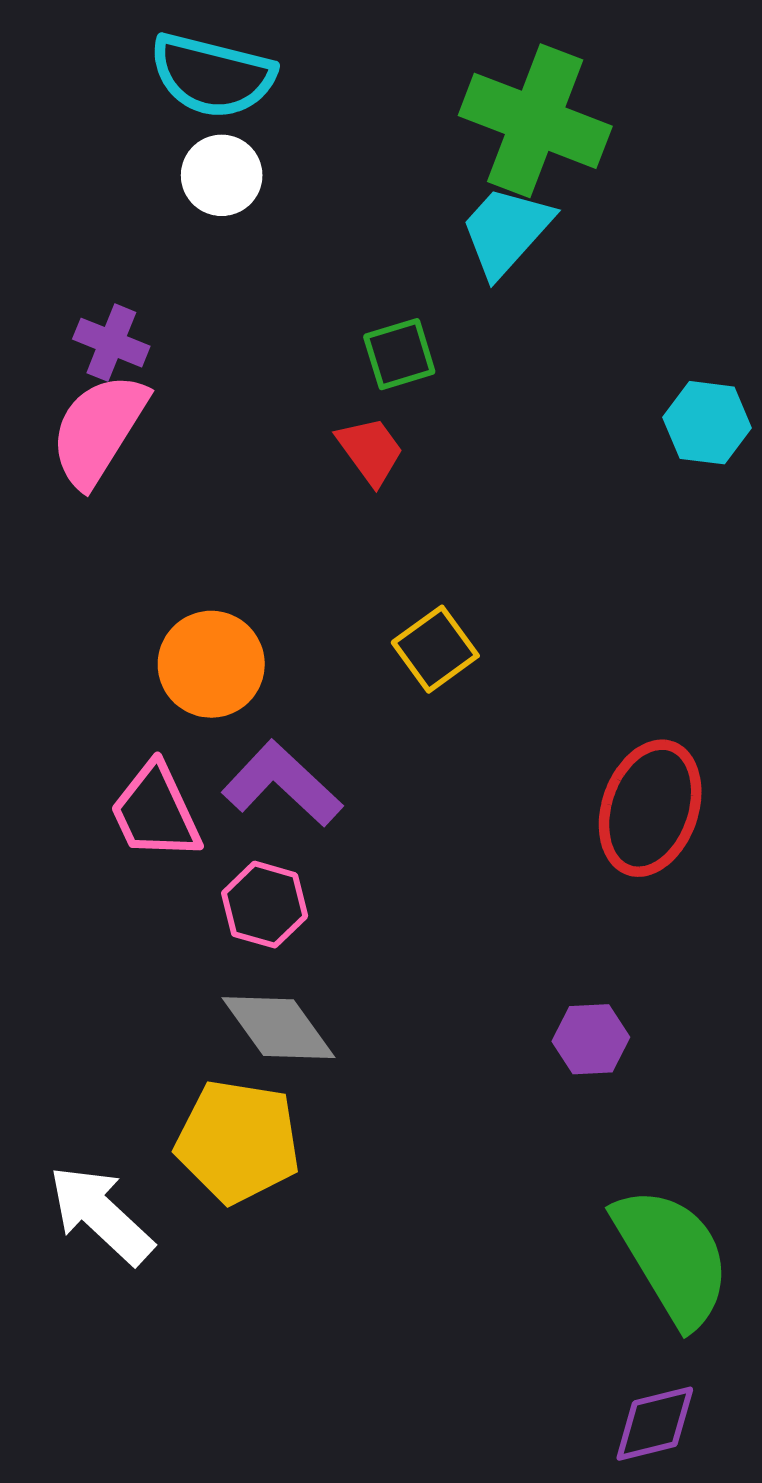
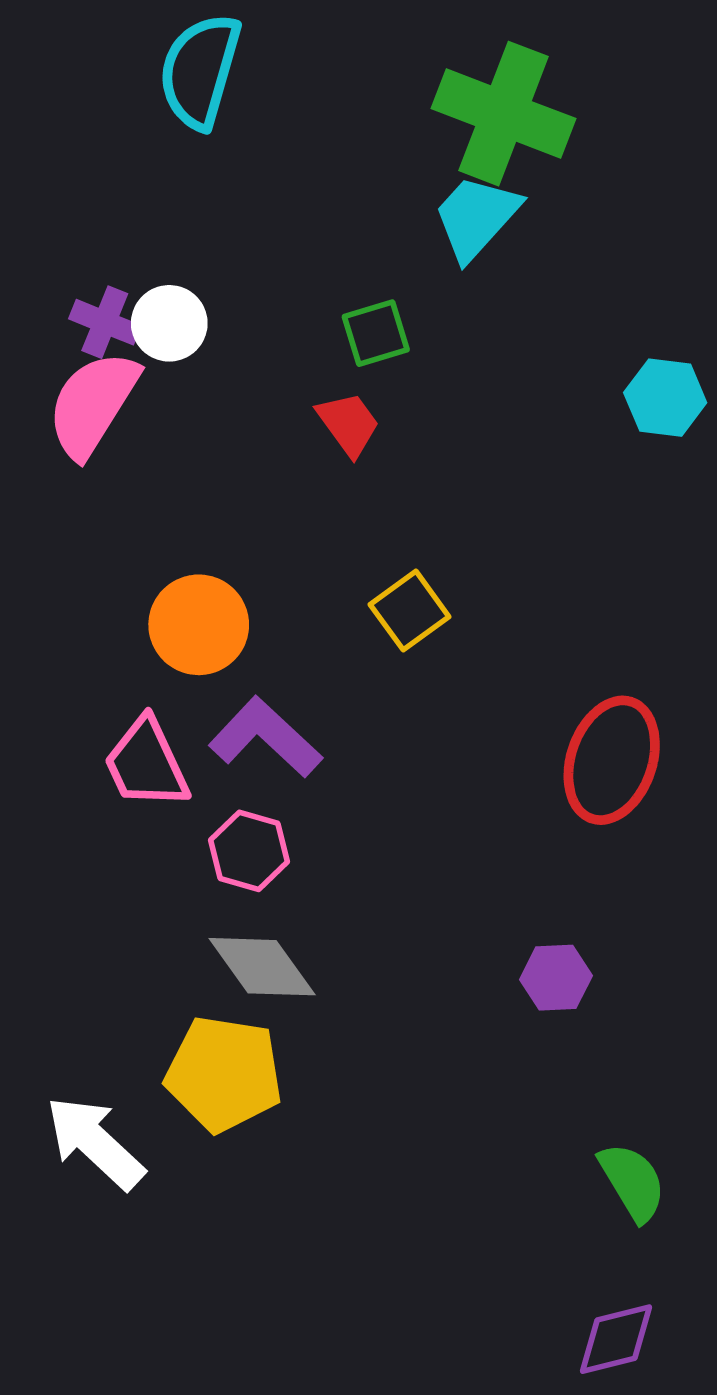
cyan semicircle: (212, 75) -> (200, 71), turned 92
white circle: (222, 175) -> (169, 323), moved
green semicircle: (672, 1256) -> (632, 1182), size x0.6

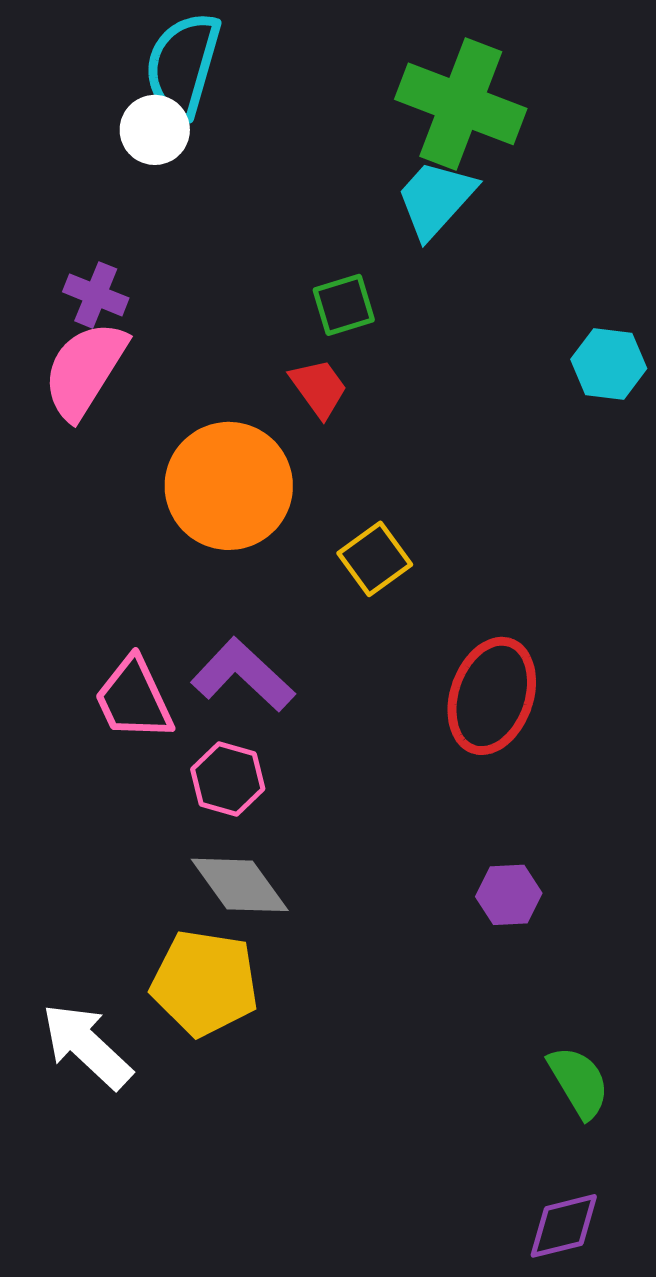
white circle: (169, 323) -> (155, 130), moved
orange circle: (199, 625) -> (229, 486), moved, size x1.4
red ellipse: (612, 760) -> (492, 696), moved

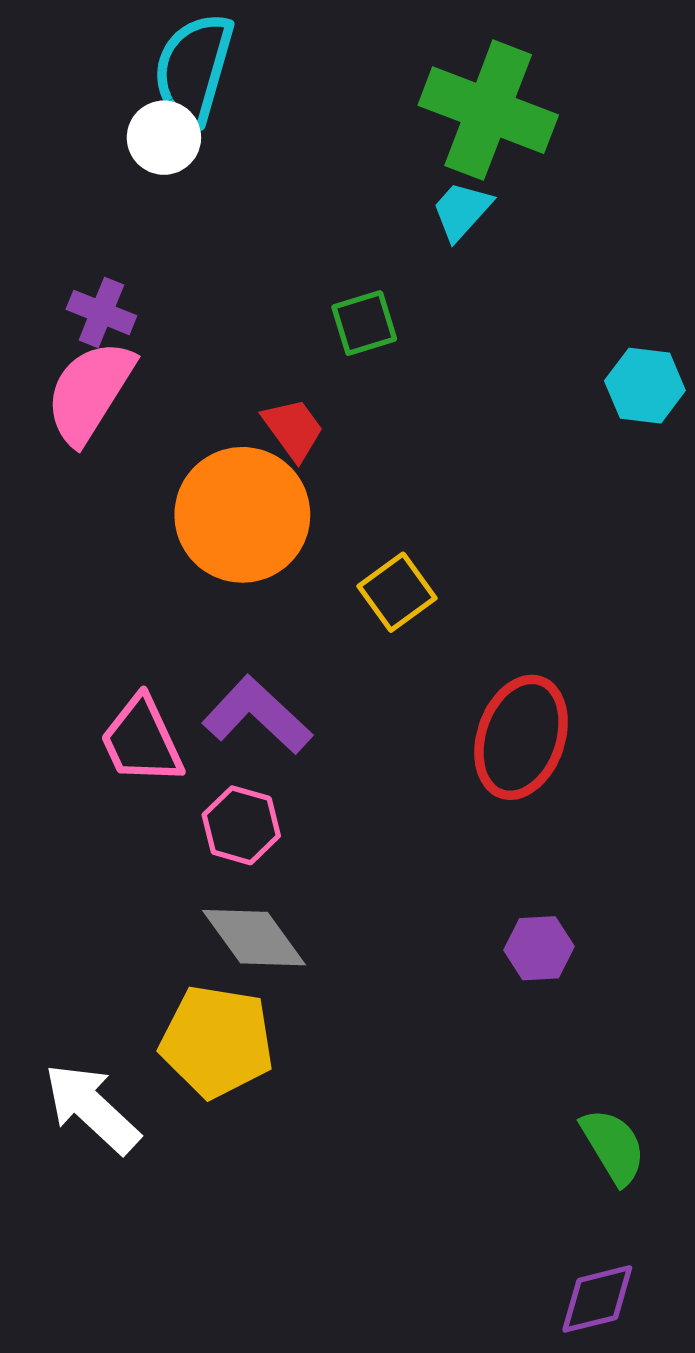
cyan trapezoid: (436, 199) -> (462, 211), size x0.7
red trapezoid: (319, 388) -> (293, 429), moved

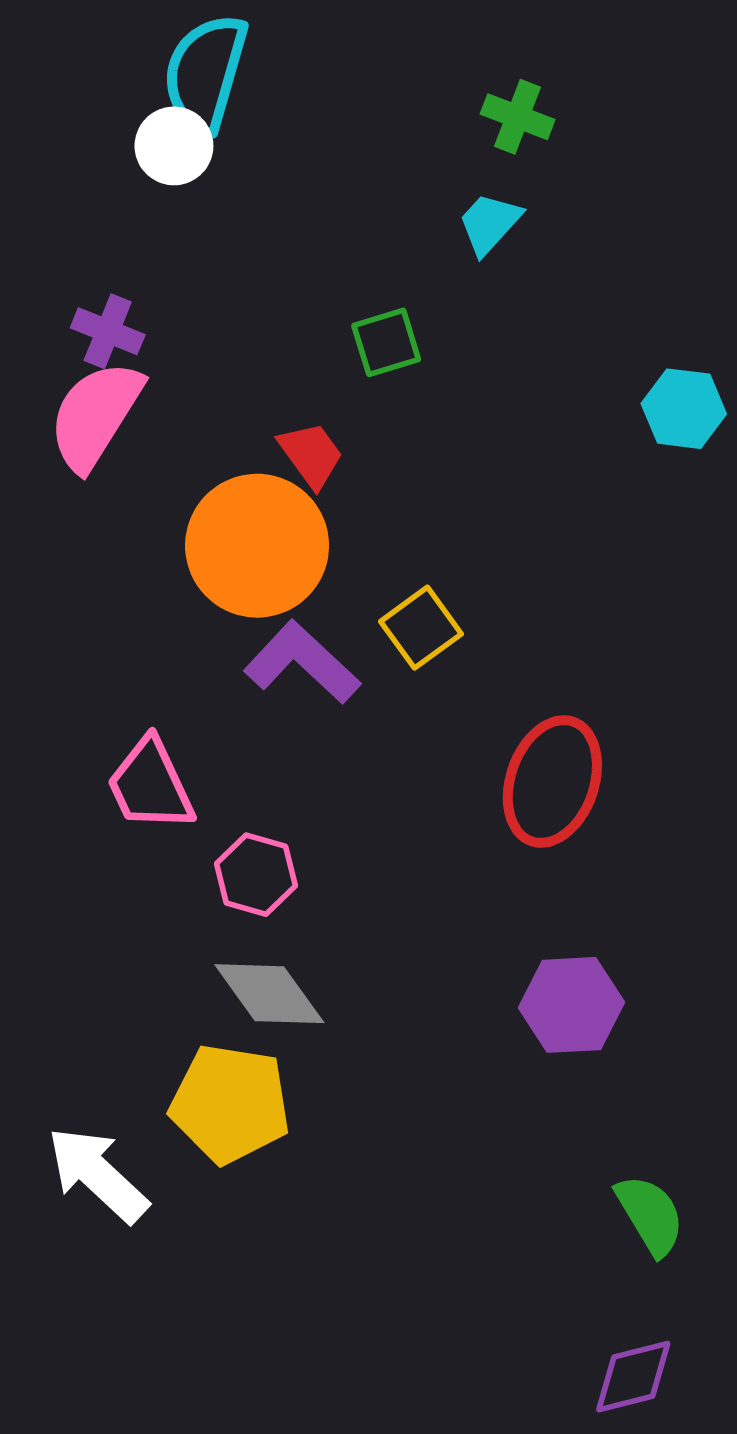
green cross: (488, 110) -> (518, 117), size x0.5
purple L-shape: (257, 715) -> (302, 662), moved
purple hexagon: (539, 948) -> (571, 1005), size x1.4

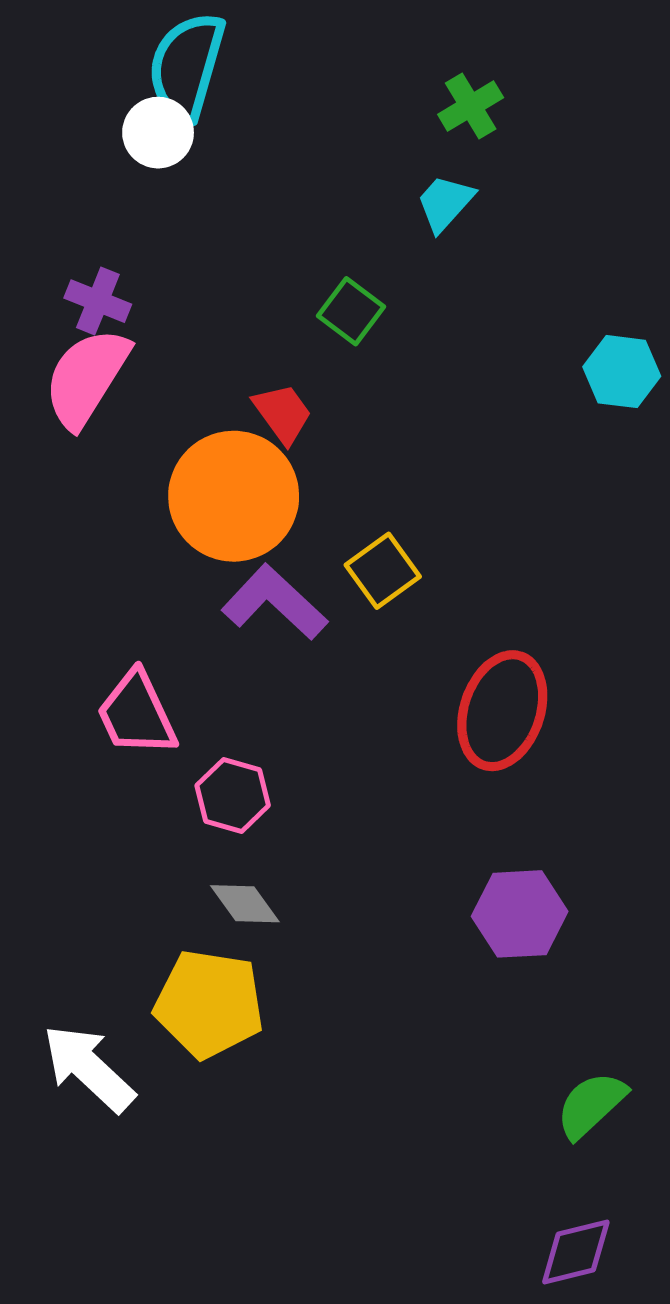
green cross: (518, 117) -> (471, 106), turned 38
green square: (386, 342) -> (351, 311), turned -36
gray diamond: (269, 994) -> (245, 904), size x0.7
green semicircle: (650, 1215) -> (591, 1105), turned -102

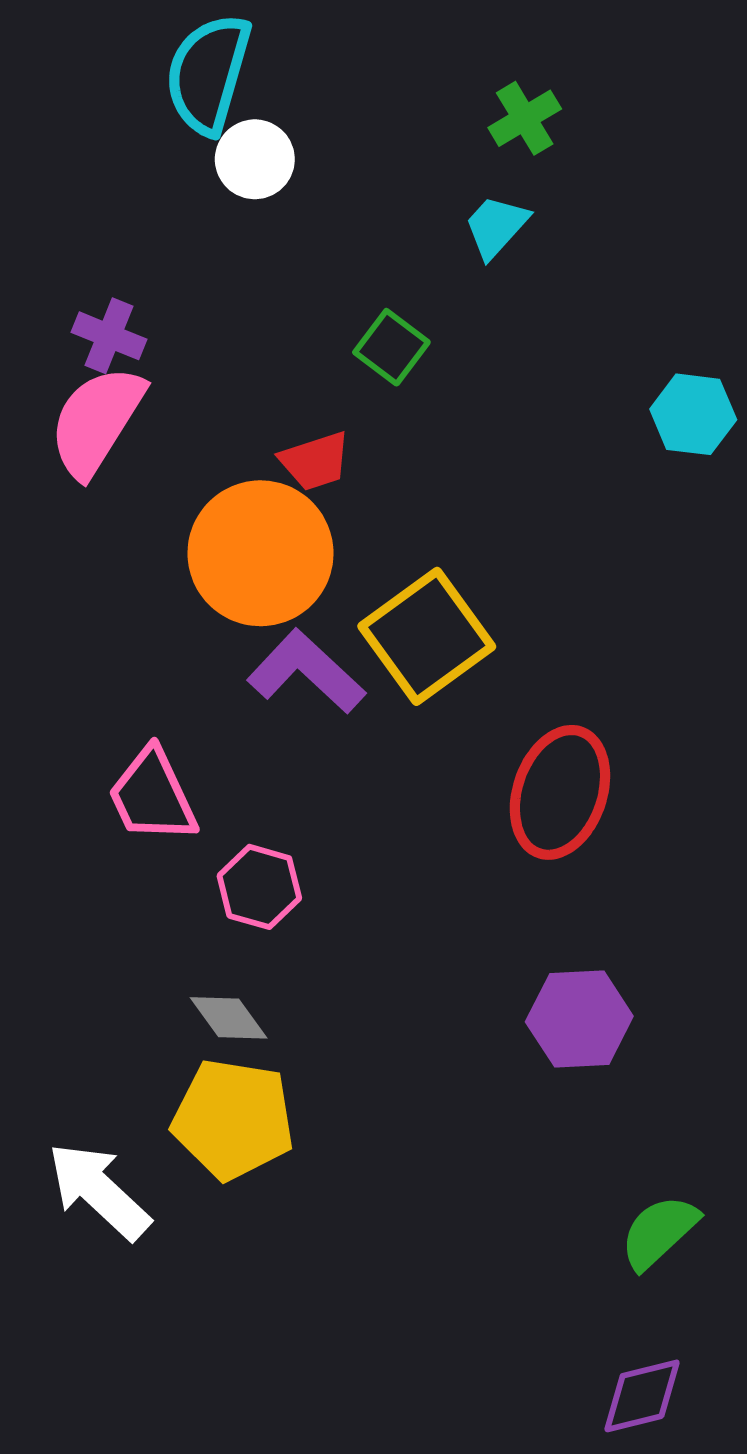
white circle: (158, 133) -> (255, 159), moved
red trapezoid: (283, 413) -> (315, 461), turned 108
yellow square: (383, 571) -> (427, 636), size x1.6
gray diamond: (245, 904) -> (229, 1018), moved

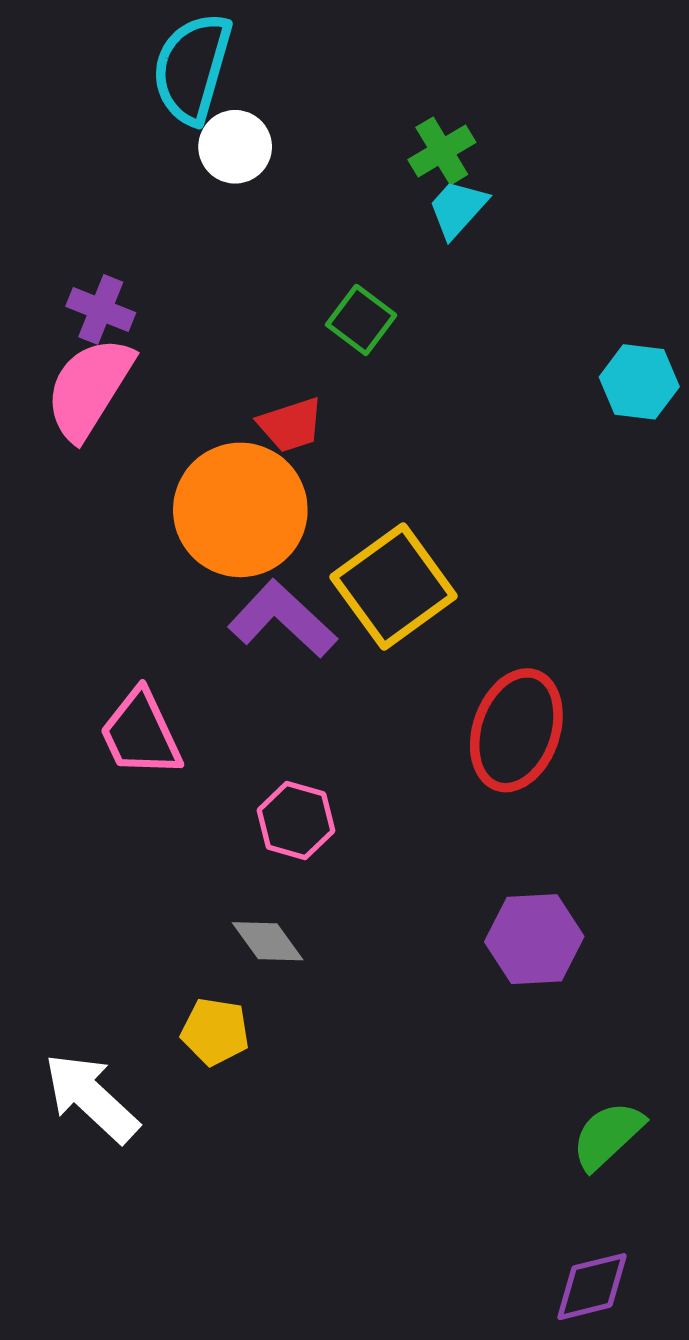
green cross: (525, 118) -> (442, 151), moved
pink hexagon: (259, 887) -> (296, 821), moved
gray diamond: (229, 1018) -> (268, 941), moved
yellow pentagon: (233, 1119) -> (215, 1031), size x0.6

